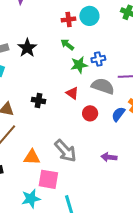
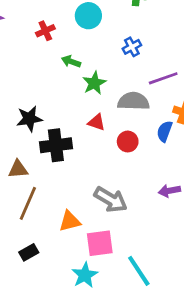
red cross: (69, 19) -> (45, 31), moved
black star: (27, 48) -> (29, 119), moved, turned -30
blue cross: (98, 59) -> (132, 47), moved
black cross: (38, 101) -> (56, 145), size x1.6

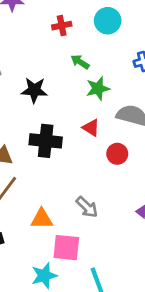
black star: (29, 119) -> (34, 90), moved
gray arrow: (111, 200) -> (87, 207), size x0.7

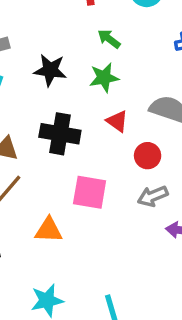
green star: (98, 88) -> (104, 78), moved
gray arrow: (87, 207) -> (153, 196), moved, turned 110
pink square: (66, 248) -> (90, 192), moved

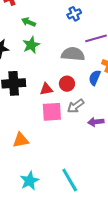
red triangle: (117, 121) -> (46, 89), moved, turned -32
pink square: (90, 192) -> (52, 112), moved

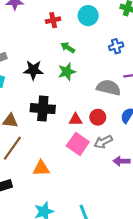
pink square: (52, 112) -> (78, 144), turned 30

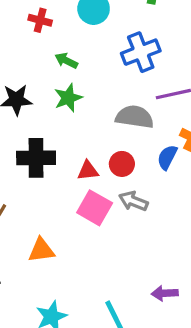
red cross: (53, 20) -> (40, 20), turned 32
blue cross: (116, 46) -> (141, 52), size x1.6
gray arrow: (103, 142) -> (133, 201), turned 54
purple arrow: (122, 161) -> (165, 293), moved

